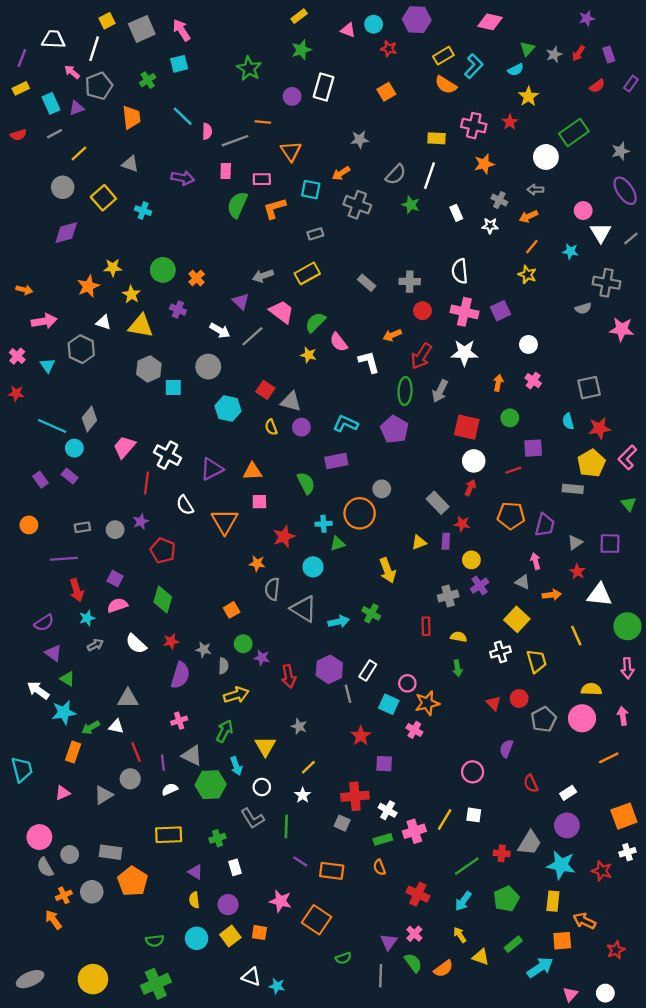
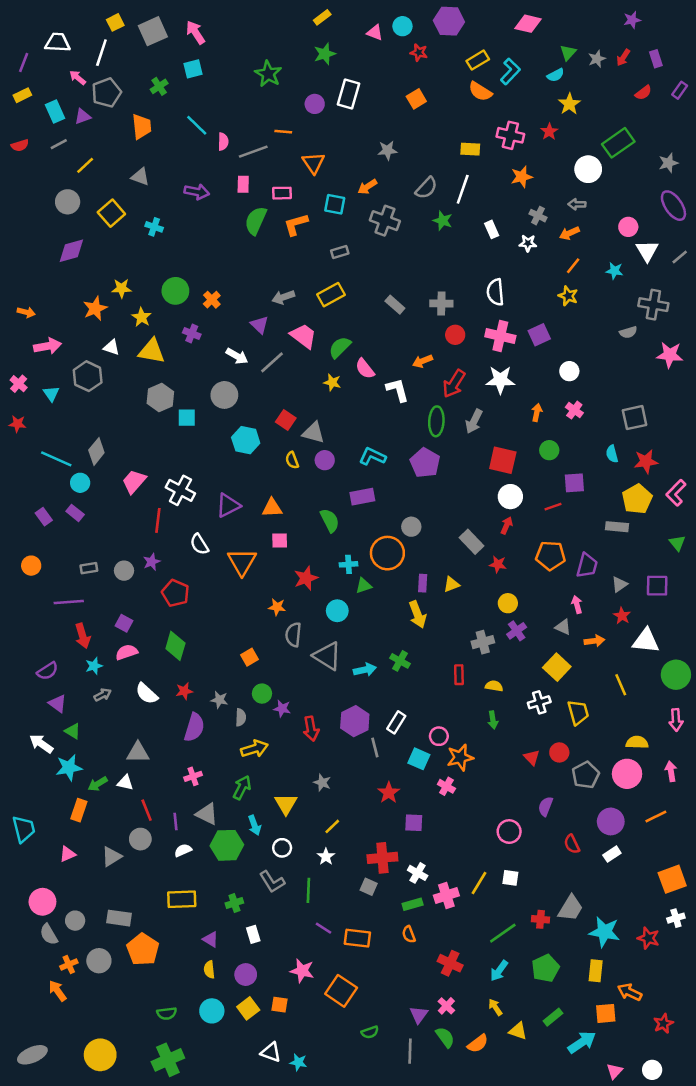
purple rectangle: (446, 541) -> (423, 583), moved
purple circle: (567, 825) -> (611, 821), moved

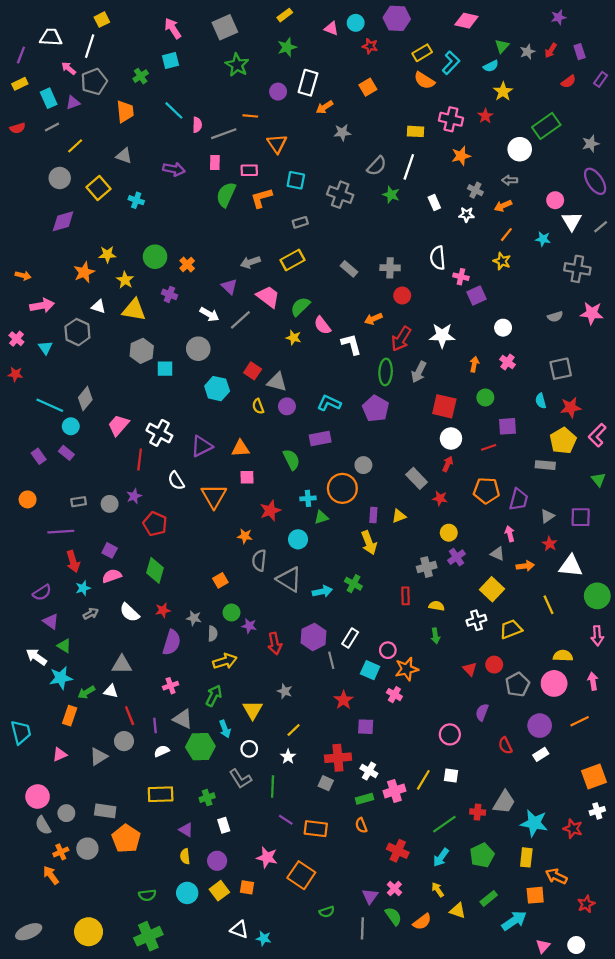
gray square: (153, 31) -> (225, 27), moved
orange arrow: (367, 187) -> (325, 107), moved
gray semicircle: (628, 332) -> (555, 317), moved
pink cross: (500, 336) -> (461, 277), moved, size x0.6
yellow trapezoid: (578, 712) -> (511, 629), turned -95

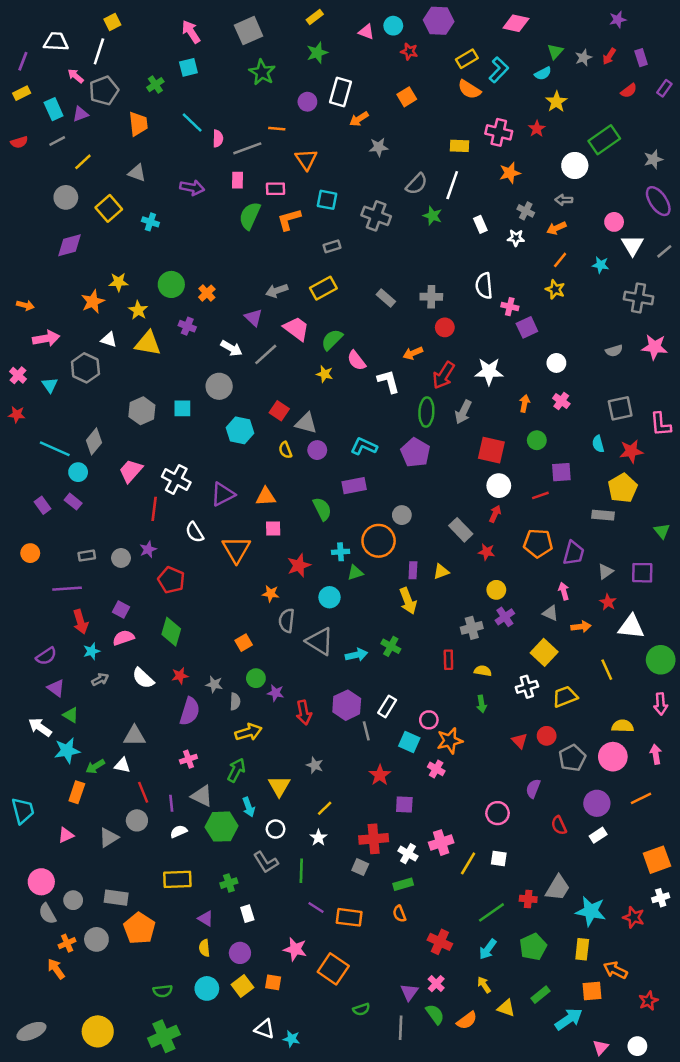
gray hexagon: (142, 351) -> (142, 411), moved
pink L-shape: (597, 435) -> (661, 424), moved, turned -50
pink cross: (394, 791) -> (441, 843), moved

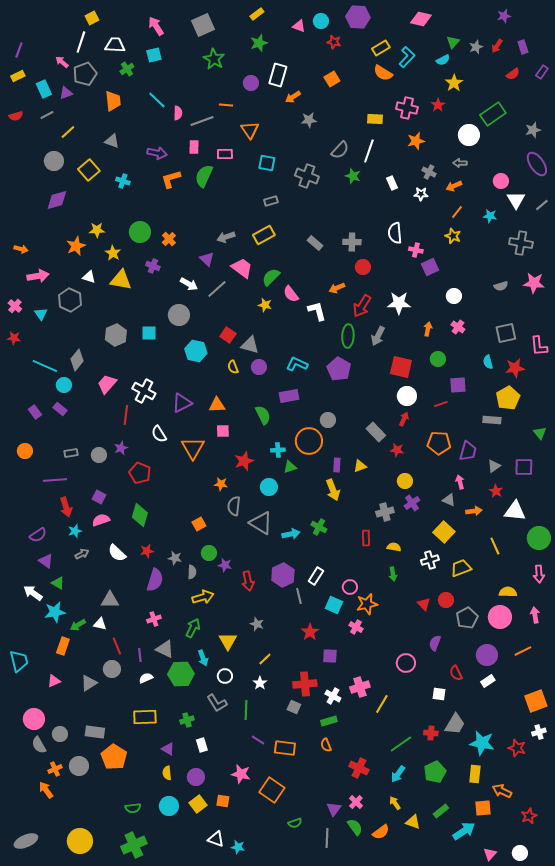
white trapezoid: (56, 42) -> (115, 45), moved
orange L-shape: (289, 219) -> (171, 179), moved
white square: (499, 858) -> (439, 694), moved

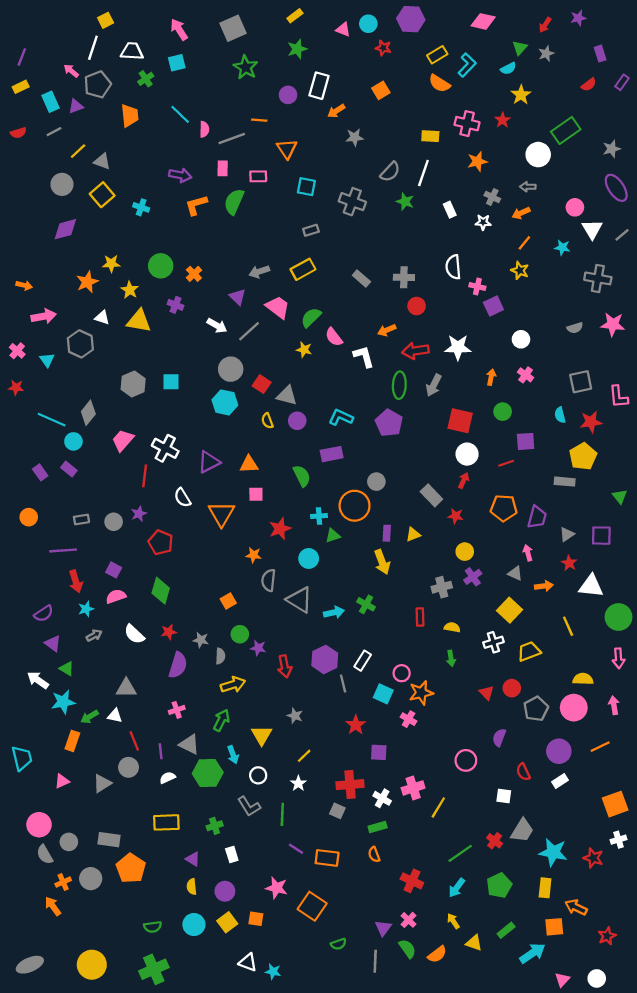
red arrow: (497, 46) -> (545, 25), moved
gray triangle: (112, 141) -> (102, 161), moved
red arrow: (362, 306) -> (415, 351), turned 50
gray circle: (179, 315) -> (231, 369), moved
red cross: (431, 733) -> (495, 841), turned 32

